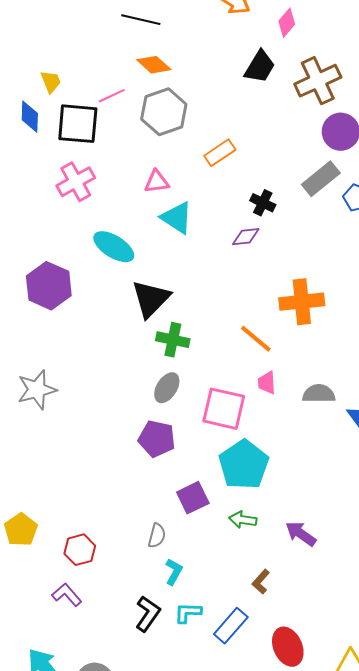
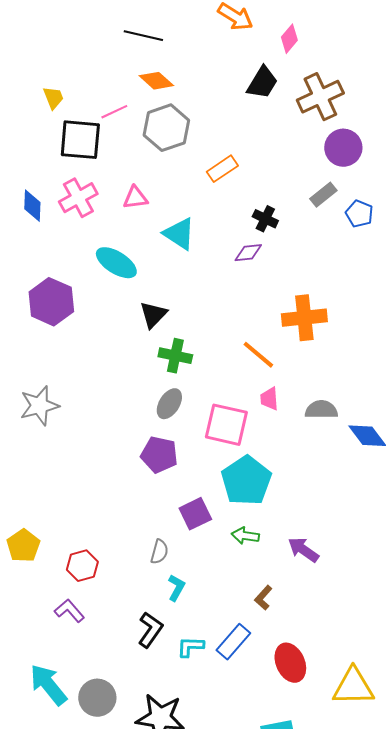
blue diamond: (30, 117) -> (32, 206), moved
gray rectangle: (321, 179) -> (323, 195), size x0.7
pink triangle: (157, 182) -> (135, 198), moved
black triangle: (151, 299) -> (153, 315), size x0.7
cyan L-shape: (188, 613) -> (190, 647), moved

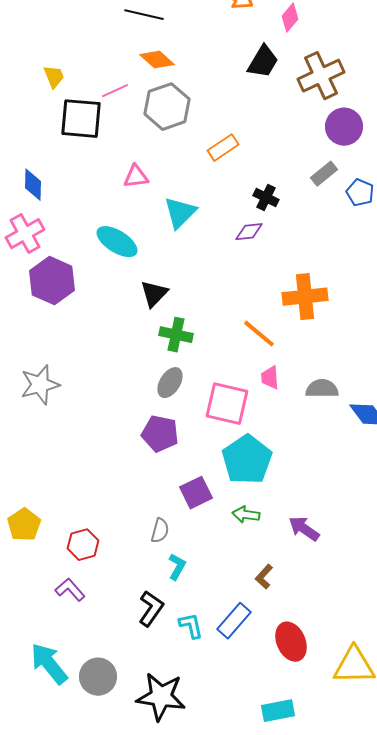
pink cross: (78, 198) -> (25, 234), moved
cyan triangle: (179, 234) -> (180, 213), turned 42
cyan L-shape: (190, 647) -> (191, 626), turned 76

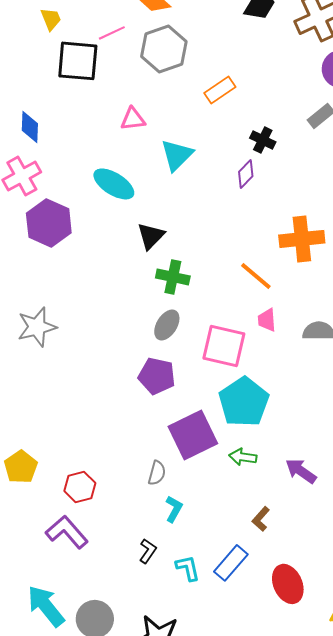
purple diamond: (249, 232) -> (246, 174), turned -40
purple square: (196, 493) -> (193, 435), size x1.5
purple L-shape: (70, 590) -> (67, 532), size x1.4
black L-shape: (151, 609) -> (148, 551), size x0.7

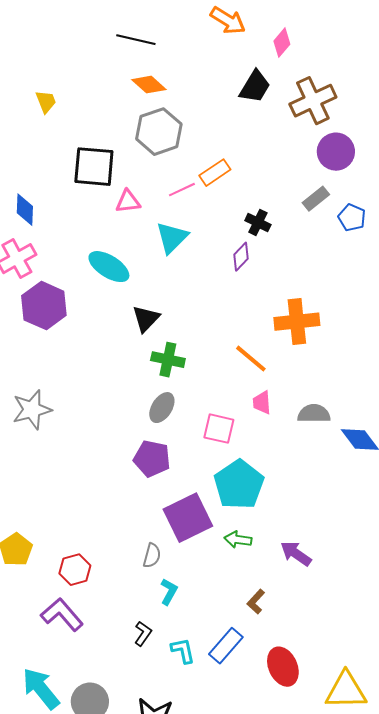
pink line: (112, 33) -> (182, 190), moved
black square: (78, 61) -> (94, 167), moved
pink square: (224, 346) -> (219, 429), size x0.7

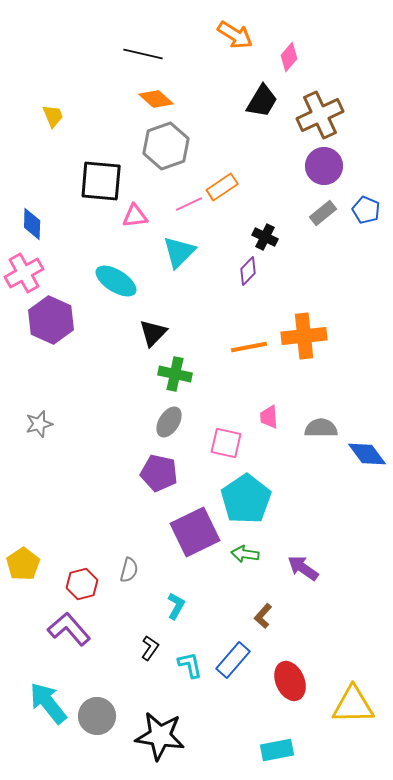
purple circle: (336, 152) -> (324, 166), moved
blue pentagon: (352, 218) -> (366, 210), moved
orange line: (251, 359) -> (249, 347), moved, turned -51
gray star: (32, 410) -> (39, 424), size x0.7
gray semicircle: (152, 556) -> (129, 570), moved

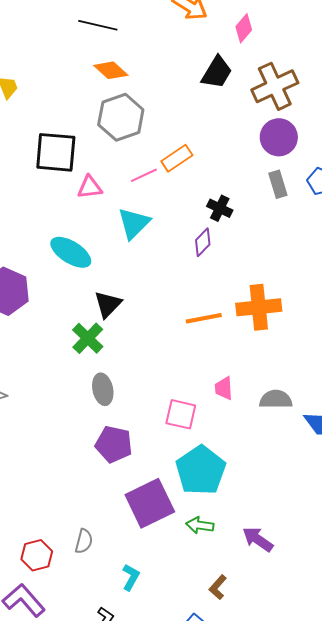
gray rectangle: (323, 213) -> (278, 184), turned -68
green cross: (175, 374) -> (88, 338), moved, turned 32
gray ellipse: (169, 422) -> (103, 389), moved, turned -44

